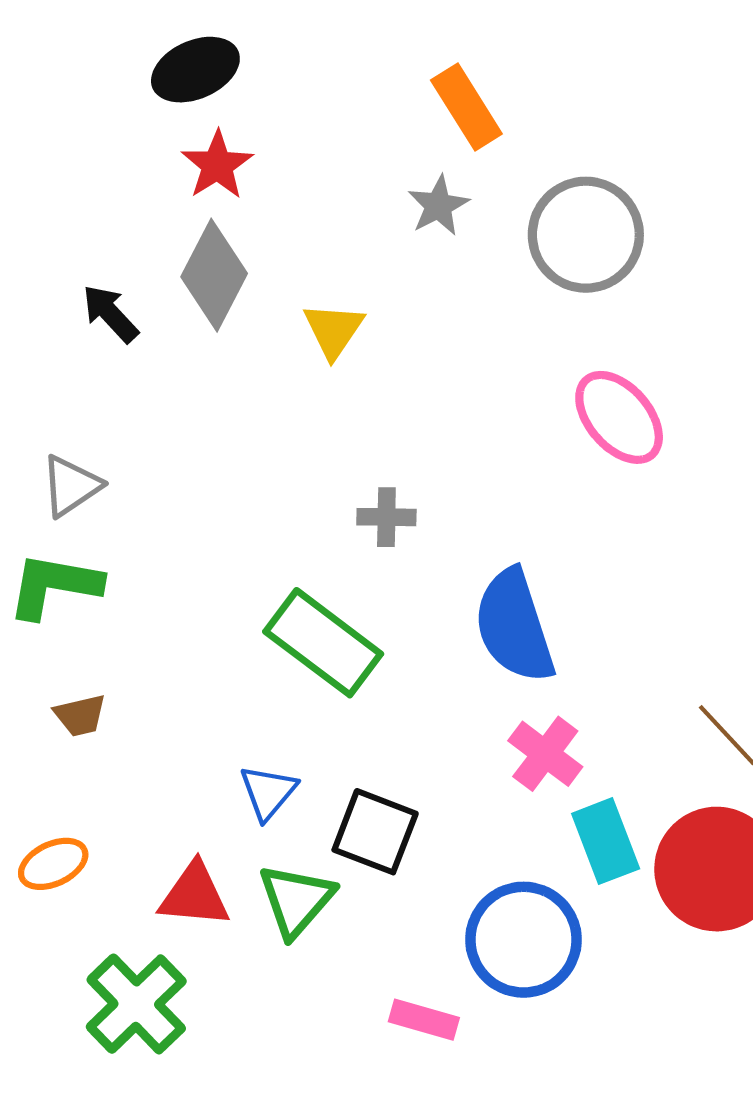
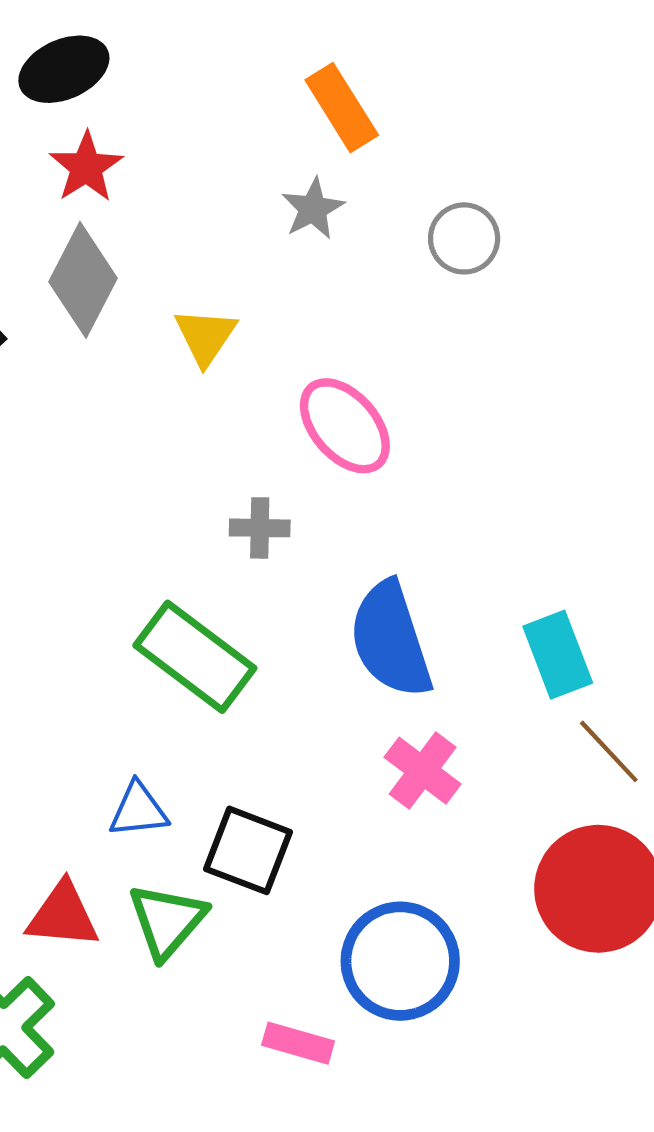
gray circle: (586, 235) -> (464, 238), size x0.6
pink ellipse: (619, 417) -> (345, 426), moved
blue triangle: (268, 792) -> (138, 810), turned 44
cyan rectangle: (606, 841) -> (558, 655), moved

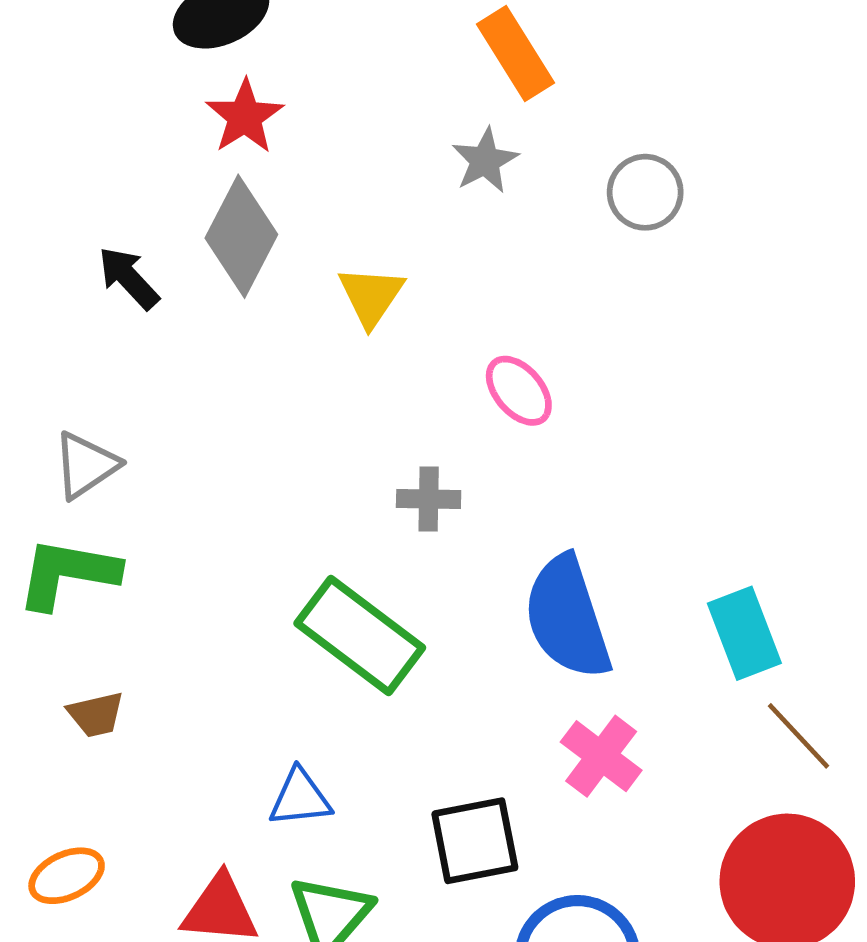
pink ellipse: (345, 426) -> (519, 391), size x0.7
black square: (248, 850) -> (475, 841), moved, turned -32

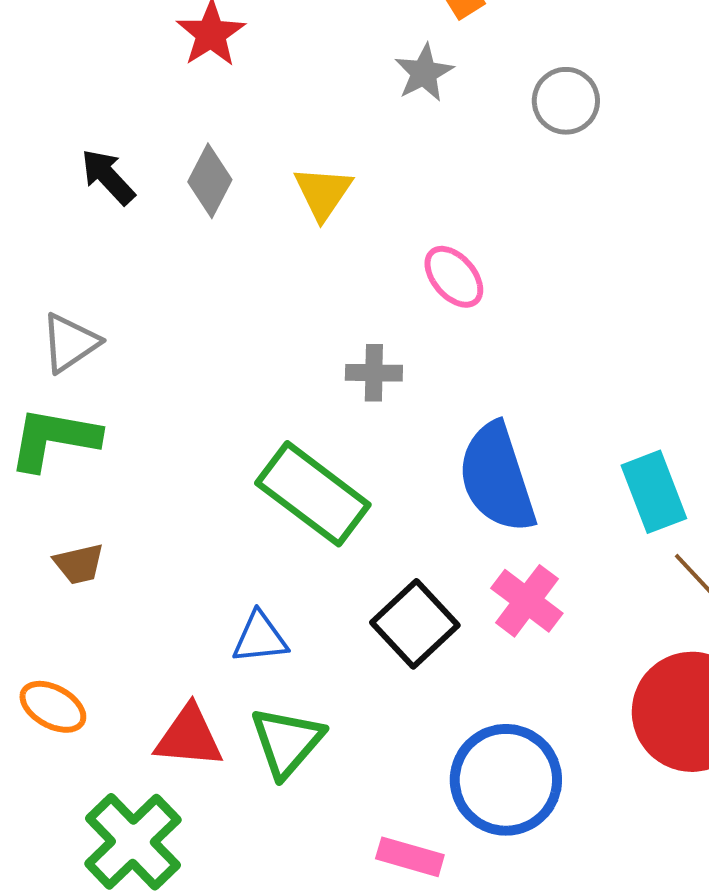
gray diamond: (241, 236) -> (210, 181), moved, size x0.7
black square: (475, 841) -> (415, 624), moved, turned -32
orange ellipse: (67, 876) -> (53, 707), turned 54

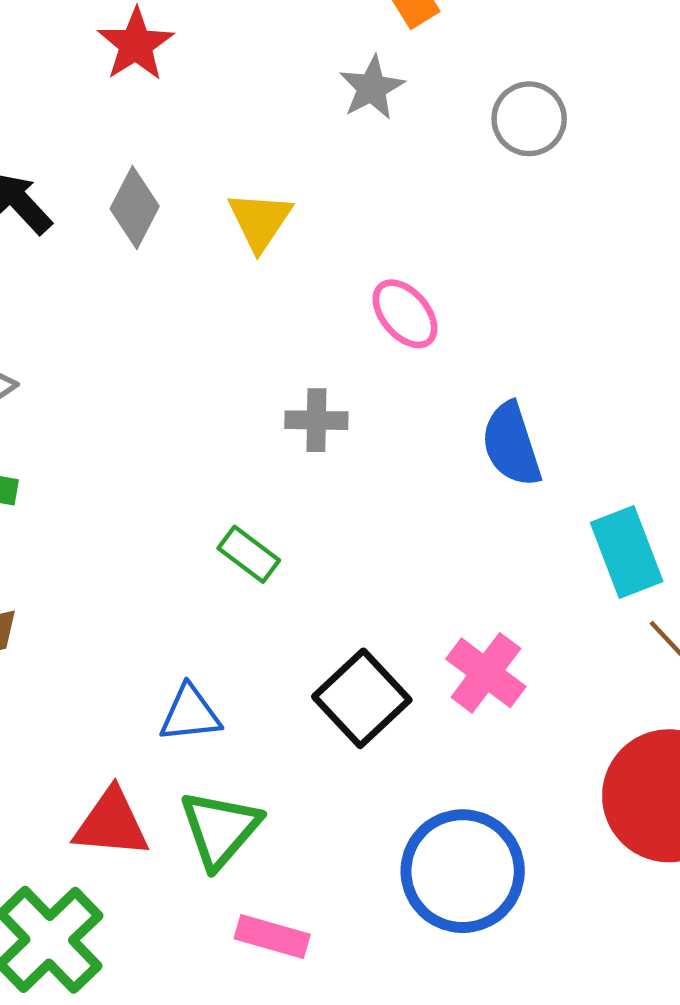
blue semicircle: (497, 478) -> (511, 445), moved, size x0.7
green rectangle: (313, 494) -> (249, 554), size x0.5
pink rectangle: (410, 857) -> (272, 936), moved

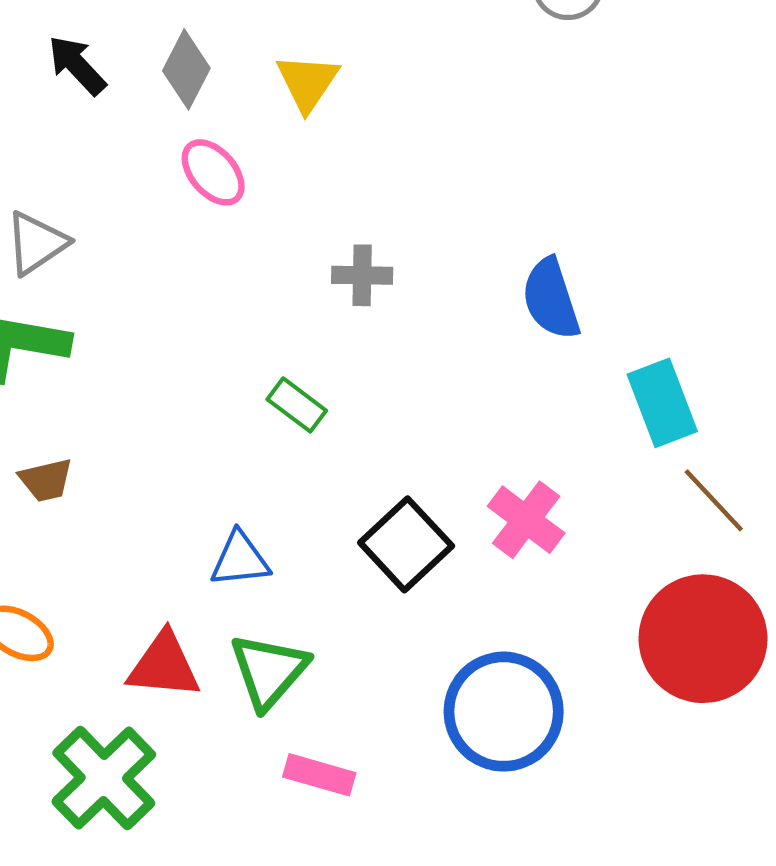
pink ellipse: (405, 314) -> (213, 172), moved

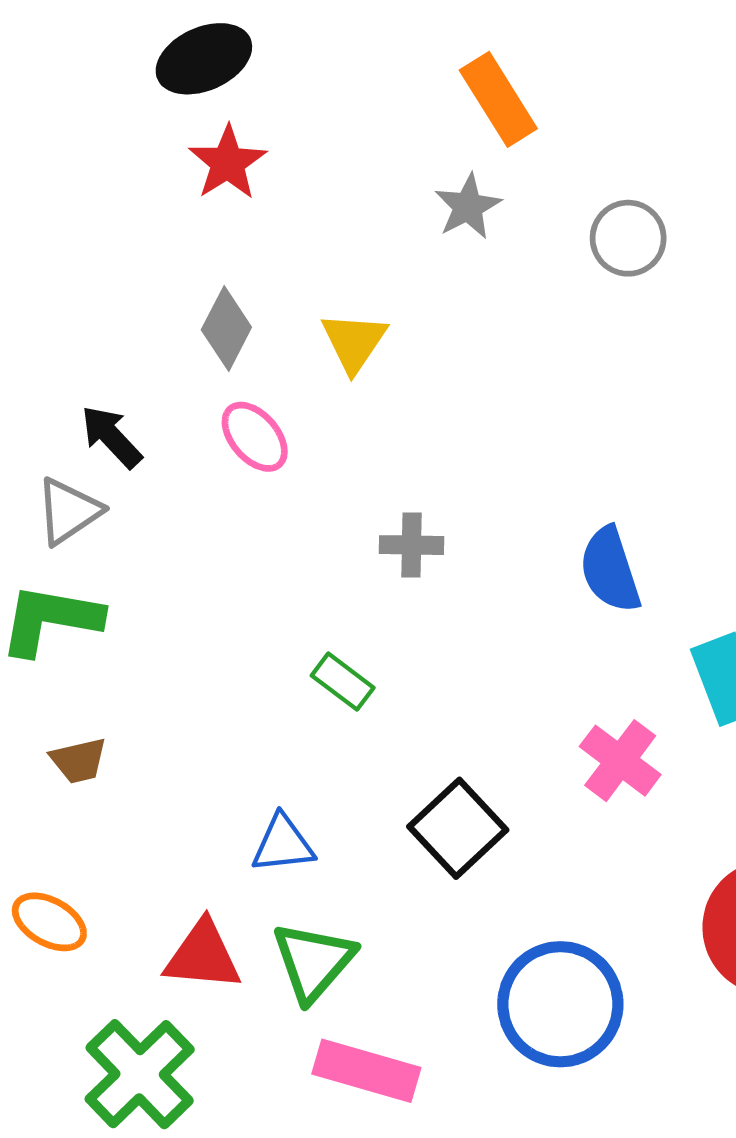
black arrow: (77, 65) -> (111, 437), moved
pink cross: (526, 520) -> (620, 761), moved
pink rectangle: (319, 775) -> (366, 1071), size x1.4

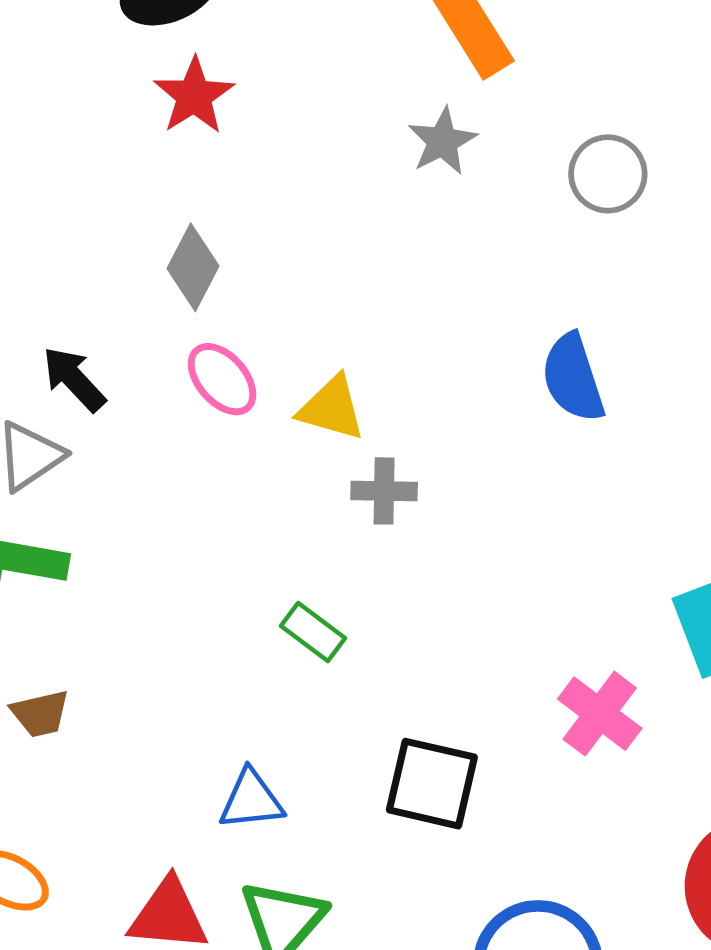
yellow triangle: (354, 342) -> (332, 408), moved, turned -48
blue semicircle: (610, 570) -> (573, 378), moved
black square: (458, 828) -> (432, 784), turned -34

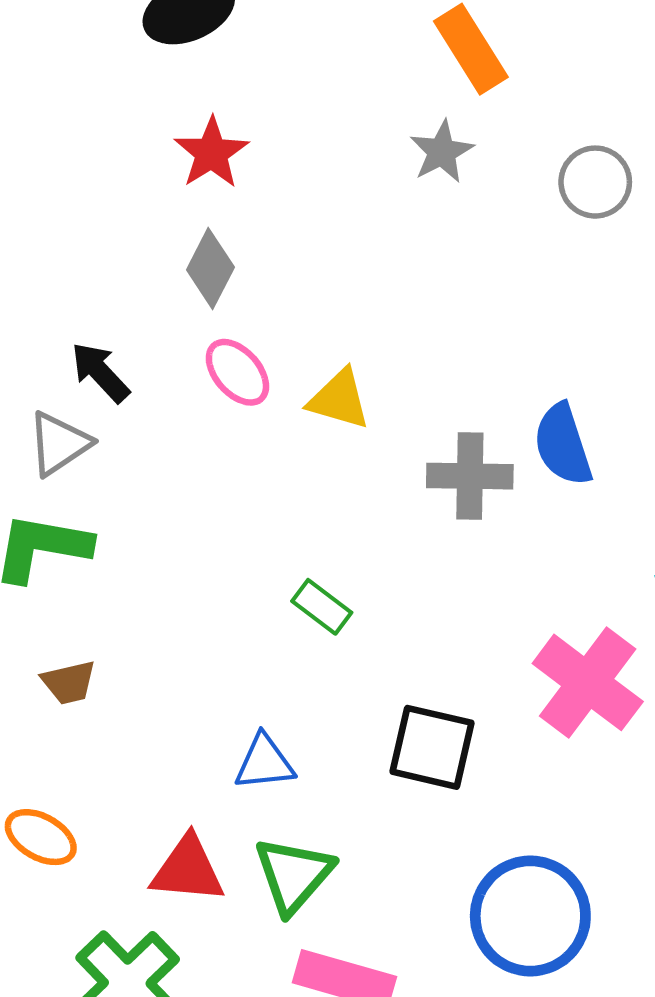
red star: (194, 96) -> (211, 153), moved
blue semicircle: (573, 378) -> (563, 445), moved
gray cross: (384, 491) -> (470, 476), moved, size x1.4
pink cross: (600, 714) -> (588, 682), size x1.4

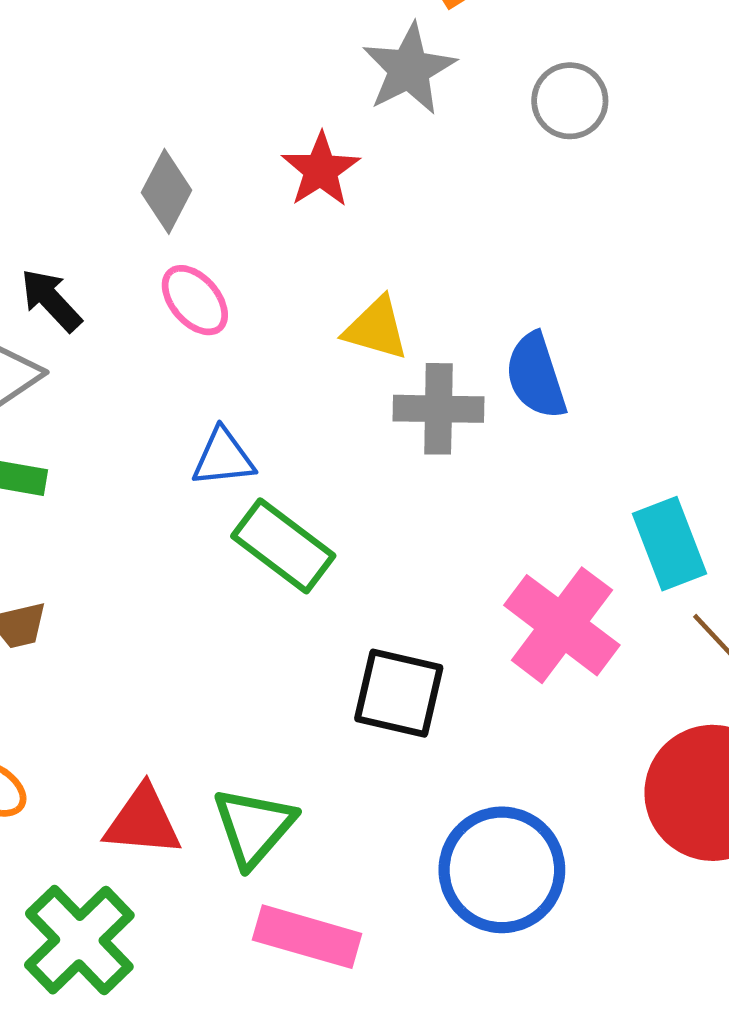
gray star: (442, 152) -> (409, 69), size x1.4
red star: (211, 153) -> (321, 170), moved
yellow triangle: (339, 399) -> (376, 328), moved
green rectangle: (322, 607) -> (283, 546), size x1.6
blue triangle: (264, 762) -> (223, 458), moved

